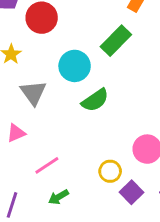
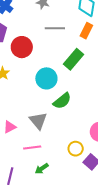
gray triangle: (33, 93) -> (38, 121), moved
pink line: (47, 165) -> (32, 148), turned 30

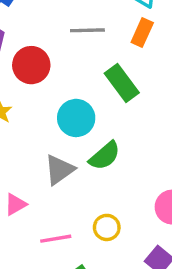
green rectangle: (73, 59) -> (122, 83), turned -75
gray triangle: (38, 121) -> (59, 170), moved, turned 36
yellow circle: (76, 149) -> (107, 227), moved

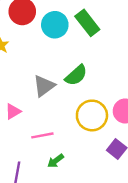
cyan circle: (76, 118) -> (55, 25), moved
yellow circle: (107, 227) -> (92, 115), moved, size x1.6

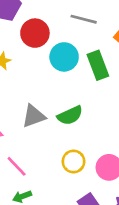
yellow circle: (92, 115) -> (73, 161), size x0.7
pink line: (42, 135) -> (17, 166), turned 40

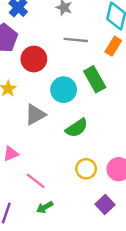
cyan circle: (64, 57) -> (64, 90), moved
gray triangle: (34, 116) -> (35, 114), moved

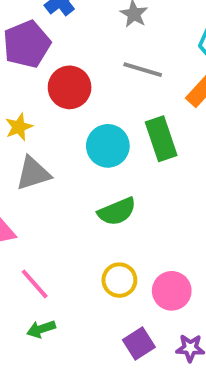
gray triangle: (35, 114) -> (33, 173), moved

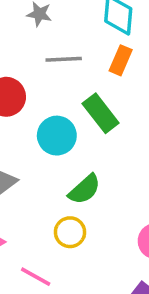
yellow circle: (119, 280) -> (70, 232), moved

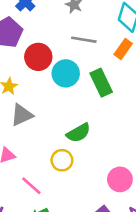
cyan circle: (57, 136) -> (66, 73), moved

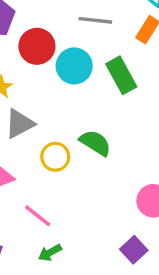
green semicircle: (78, 133) -> (95, 143), turned -115
yellow circle: (62, 160) -> (55, 157), moved

